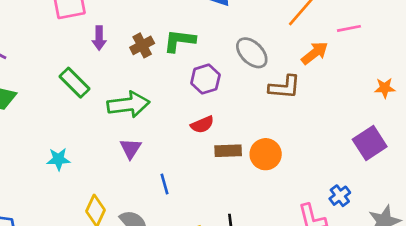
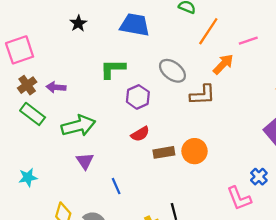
purple arrow: (99, 38) -> (56, 87), moved, turned 102
brown cross: (142, 45) -> (27, 85), moved

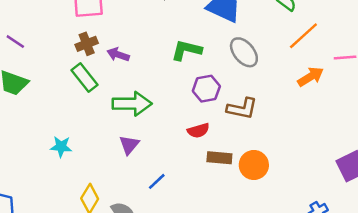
gray ellipse: (172, 71) -> (244, 52), moved
brown L-shape: (203, 95) -> (242, 109), moved
blue line: (116, 186) -> (157, 181), turned 56

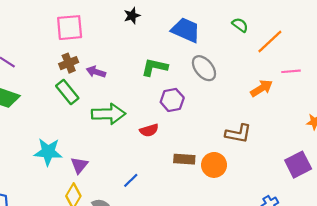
orange line: (303, 36) -> (270, 41), moved
brown L-shape: (242, 109) -> (238, 134), moved
red semicircle: (198, 130) -> (149, 130), moved
purple triangle: (129, 145) -> (79, 165), moved
cyan star: (61, 147) -> (48, 152), size x1.5

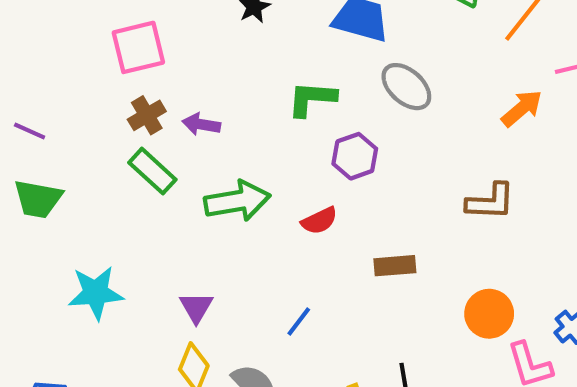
cyan star: (48, 152) -> (96, 293), moved
orange circle: (214, 165) -> (489, 314), moved

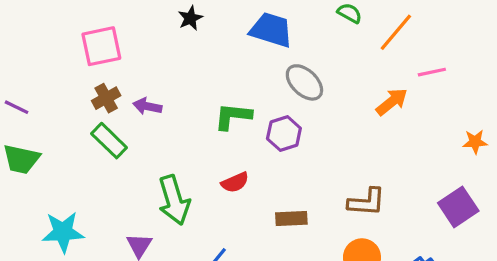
green L-shape: (312, 99) -> (233, 116), moved
purple hexagon: (355, 156) -> (284, 134), moved
green arrow: (237, 201) -> (174, 200), moved, turned 81
brown L-shape: (490, 202) -> (367, 202), moved

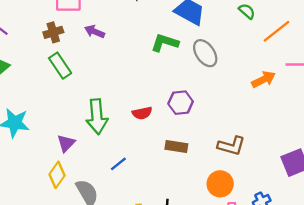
brown cross: (106, 98) -> (53, 32), moved
purple arrow: (147, 106) -> (95, 32), moved
green L-shape: (233, 116) -> (165, 43), moved
purple hexagon: (284, 134) -> (181, 103), moved

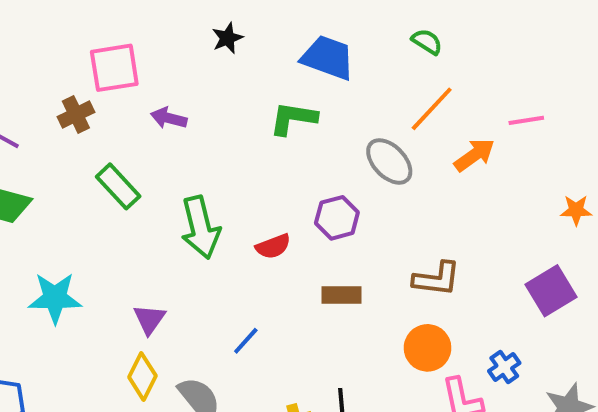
orange line: (277, 31) -> (432, 109), moved
brown cross: (53, 32) -> (76, 115), moved
gray ellipse: (205, 53) -> (389, 161), moved
green arrow: (97, 117) -> (200, 227), moved

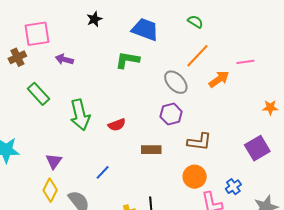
purple hexagon: (337, 218) -> (171, 114), moved

